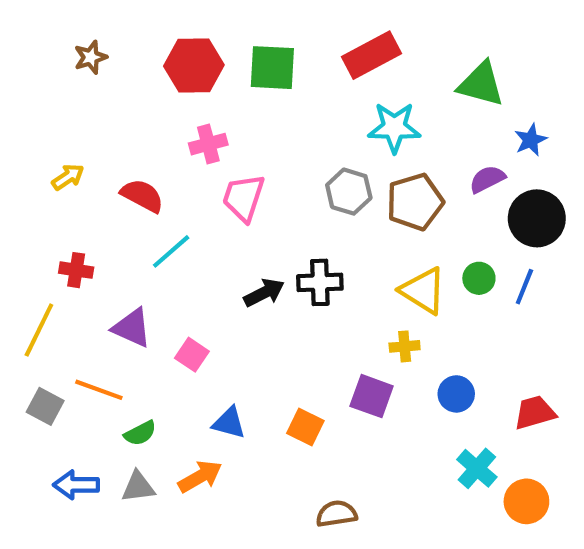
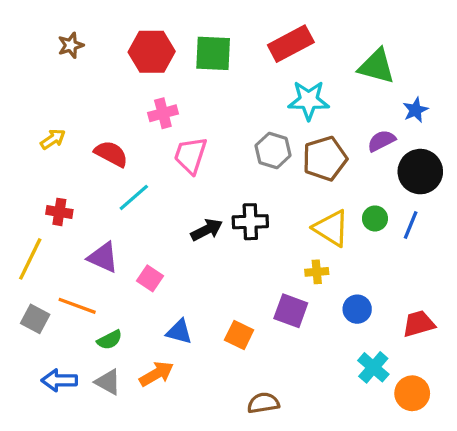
gray triangle: (138, 487) -> (108, 382), turned 36

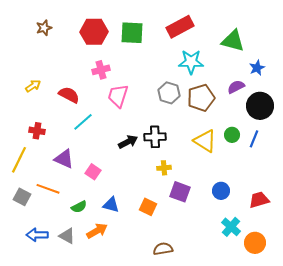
yellow cross: (317, 272) -> (164, 168), moved
green semicircle: (110, 340) -> (79, 207), moved

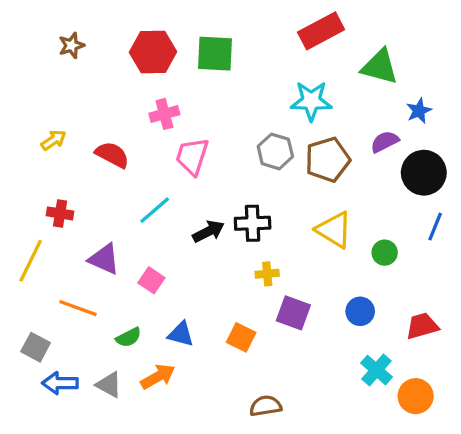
red rectangle: (180, 27) -> (321, 31), moved
cyan line: (83, 122) -> (155, 210), moved
green circle: (232, 135) -> (385, 253), moved
blue line: (254, 139) -> (435, 227), moved
gray square: (22, 197) -> (36, 347), moved

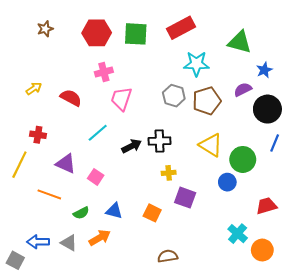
red rectangle: (321, 31) -> (181, 28), moved
green circle: (385, 253) -> (243, 159), size x1.6
blue circle: (360, 311) -> (227, 182), moved
gray square: (36, 347) -> (15, 260), moved

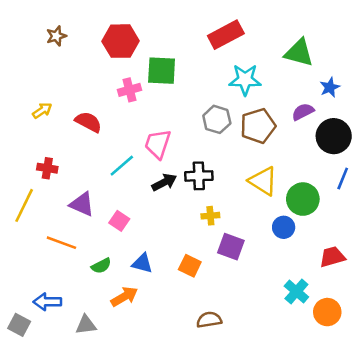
green square: (136, 34) -> (162, 71), moved
pink trapezoid: (121, 99) -> (158, 144), moved
gray triangle: (69, 243) -> (86, 325), moved, turned -36

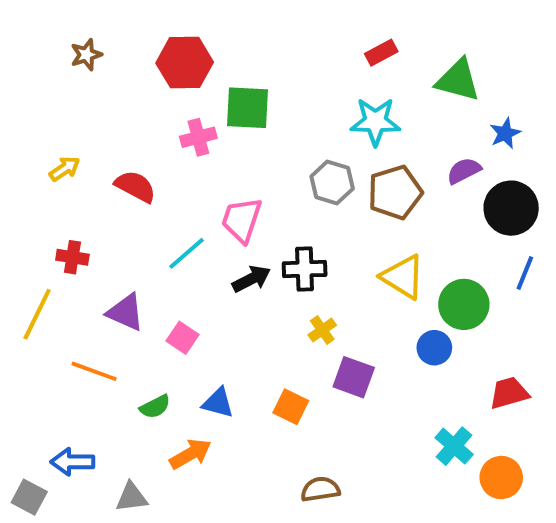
red rectangle: (226, 35) -> (381, 53), moved, size x0.6
yellow cross: (210, 216) -> (322, 330), turned -30

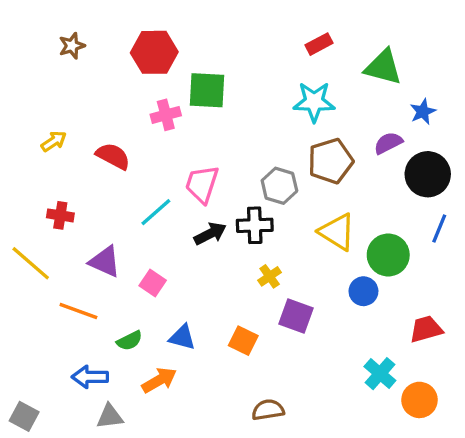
gray hexagon: (332, 182) -> (279, 186), moved
yellow line: (37, 314) -> (31, 263), turned -75
blue arrow: (72, 462) -> (90, 377), moved

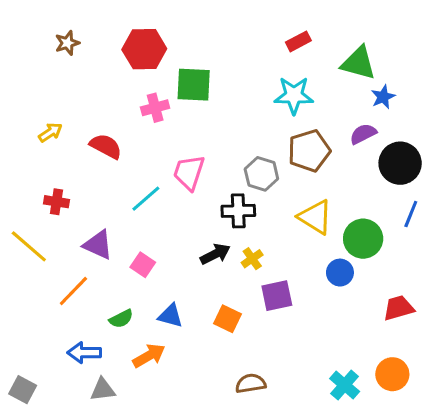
blue star: (423, 112) -> (383, 97), moved
black arrow: (210, 234) -> (215, 254), moved
orange line: (78, 311) -> (73, 291), turned -66
purple square: (296, 316) -> (277, 296), turned -32
cyan cross: (380, 374) -> (345, 385), moved

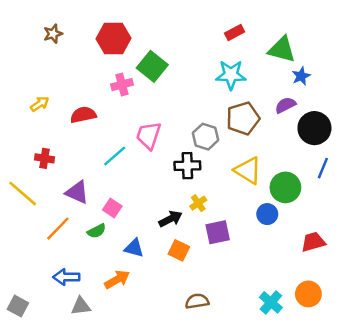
green square: (194, 85) -> (152, 66), turned 36
red semicircle: (106, 146) -> (83, 115), turned -40
black arrow: (215, 254) -> (170, 219), moved
green semicircle: (121, 319) -> (97, 231), moved

